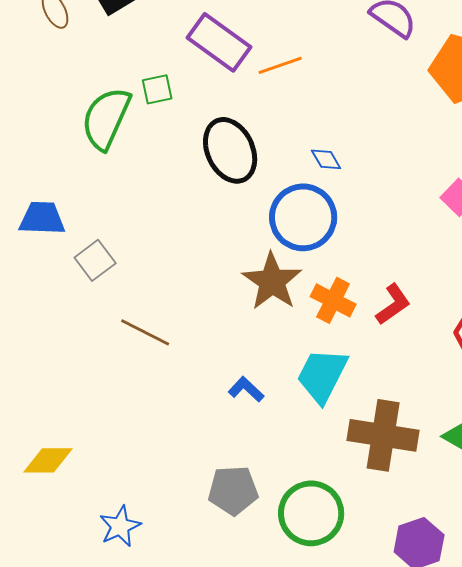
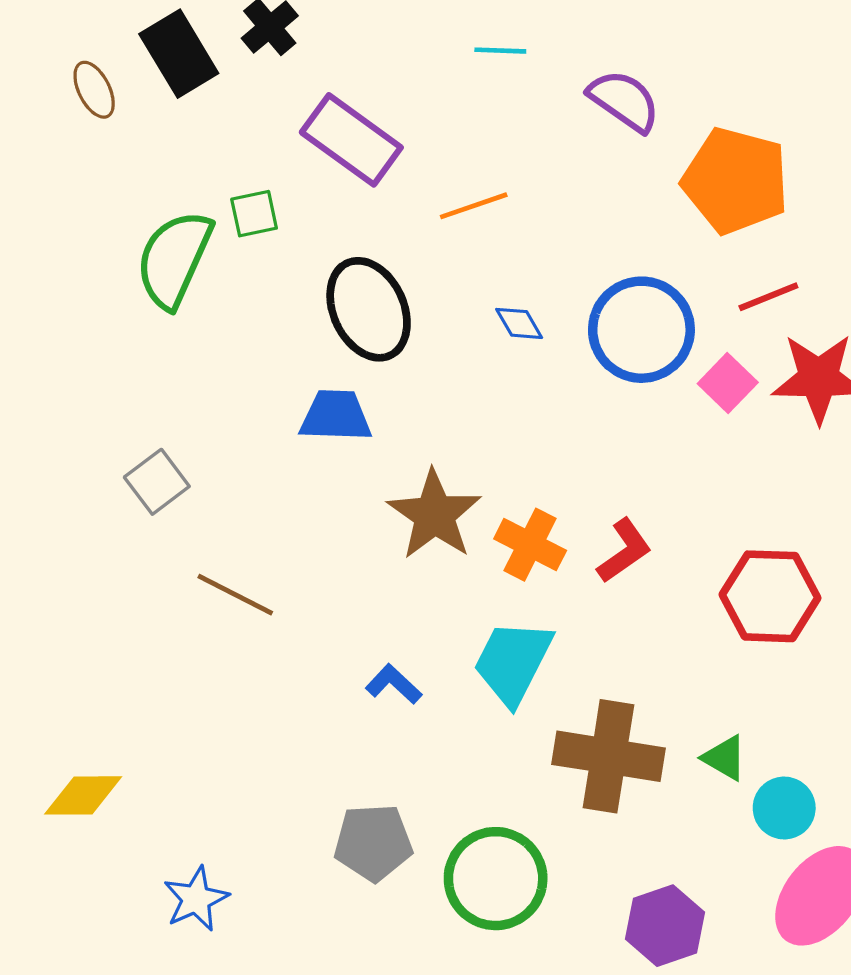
orange line: (280, 65) -> (474, 206), moved
blue circle: (303, 217) -> (641, 330), moved
blue trapezoid: (42, 218) -> (336, 416), moved

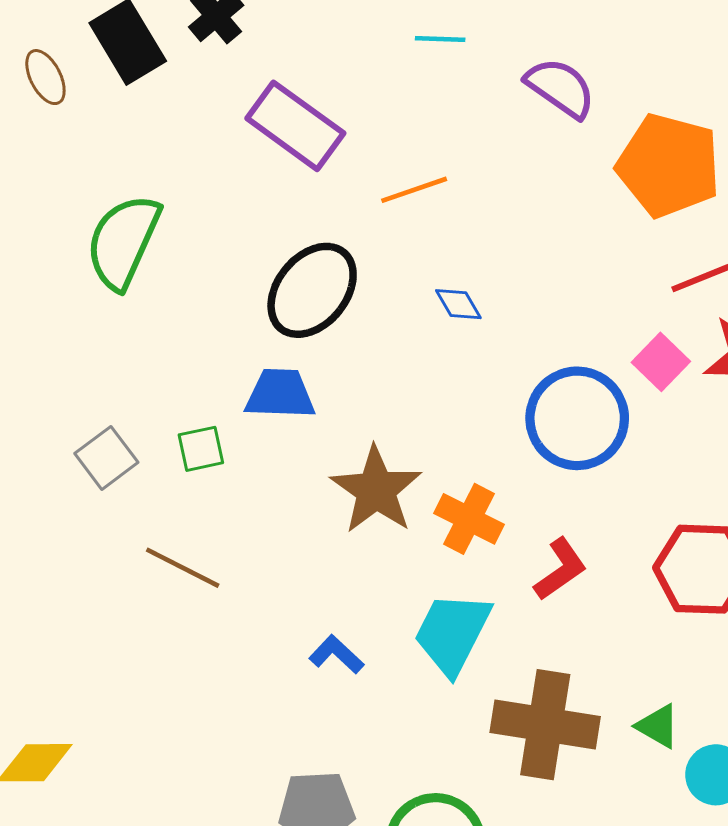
green square: (254, 214) -> (201, 449), moved
black ellipse: (369, 309) -> (312, 290), turned 64
blue circle: (641, 330) -> (577, 418), moved
red L-shape: (624, 551) -> (560, 569), moved

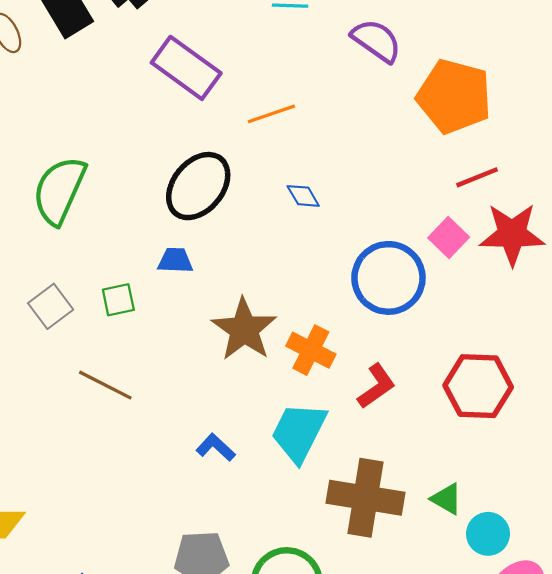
green semicircle: (123, 242) -> (59, 190), moved
blue trapezoid: (280, 394) -> (175, 260), size x0.7

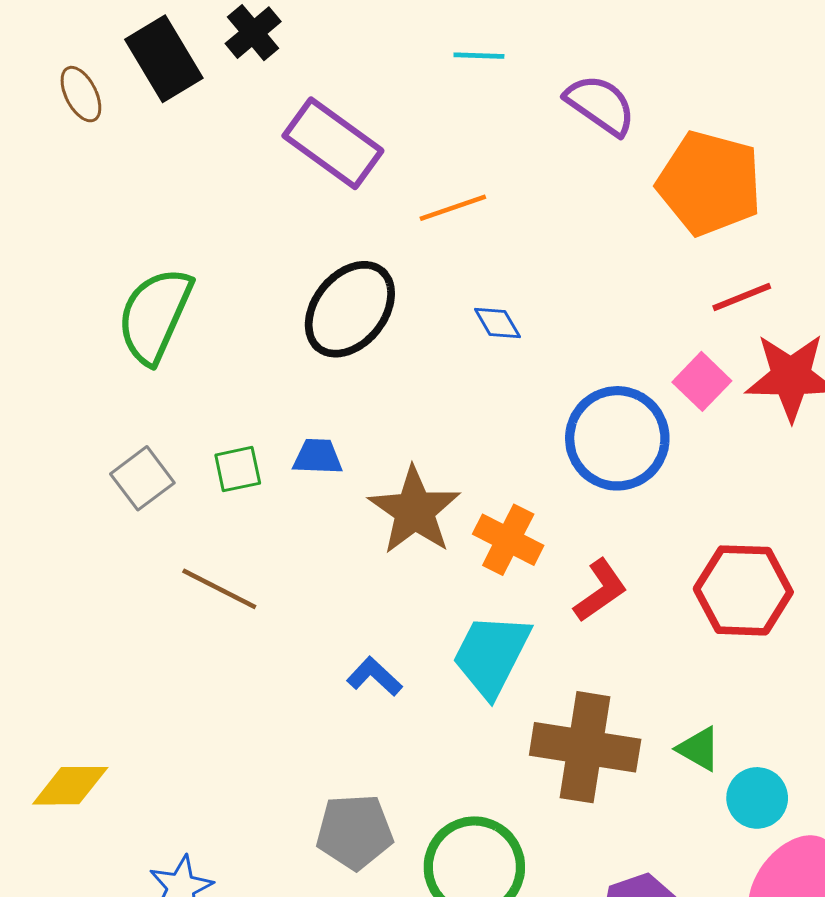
blue trapezoid: (175, 260) -> (318, 457), moved

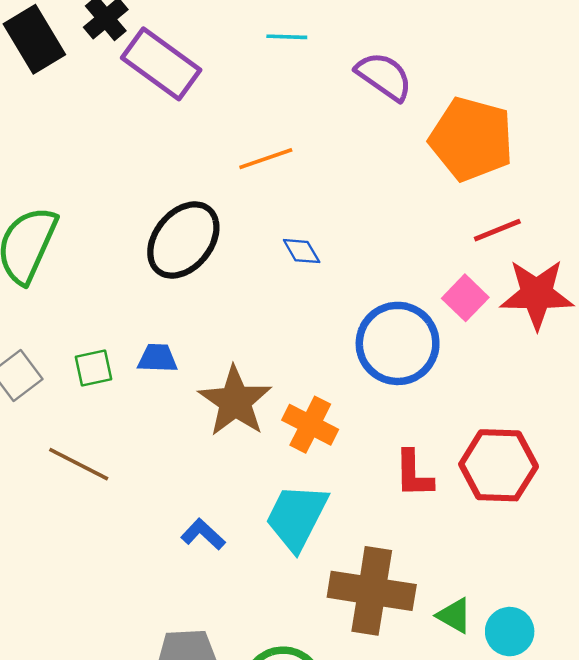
purple rectangle: (333, 143) -> (161, 64), moved
red L-shape: (600, 590) -> (414, 474), moved, turned 124
green triangle: (699, 749) -> (454, 616), moved

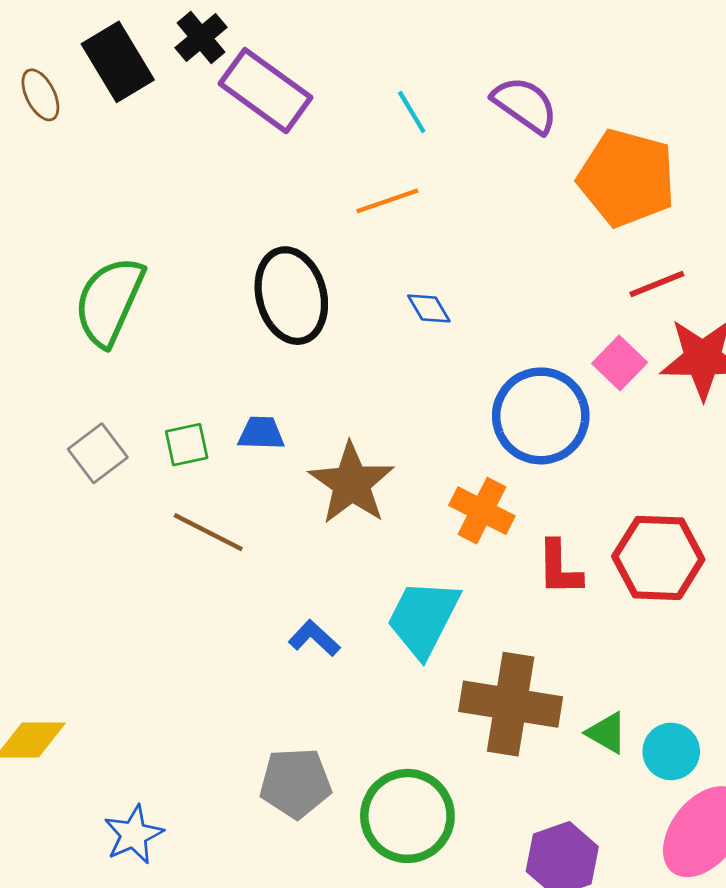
cyan line: (287, 37) -> (412, 112), moved, turned 57
black ellipse: (183, 240) -> (291, 296), turned -54
orange cross: (310, 425) -> (482, 511), moved
brown line: (79, 464) -> (208, 532), moved

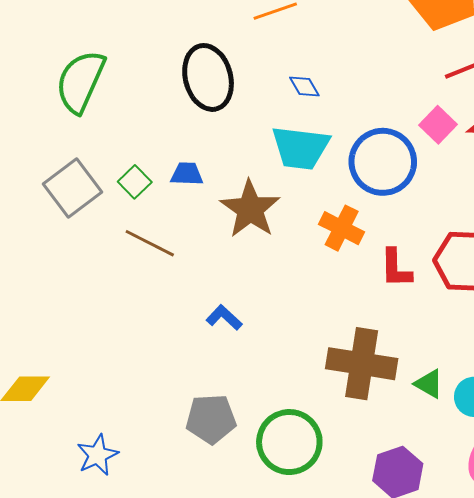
green square: (187, 445) -> (135, 182), turned -32
gray square: (98, 453) -> (72, 188), size x1.4
cyan trapezoid: (423, 618) -> (300, 148), moved, turned -110

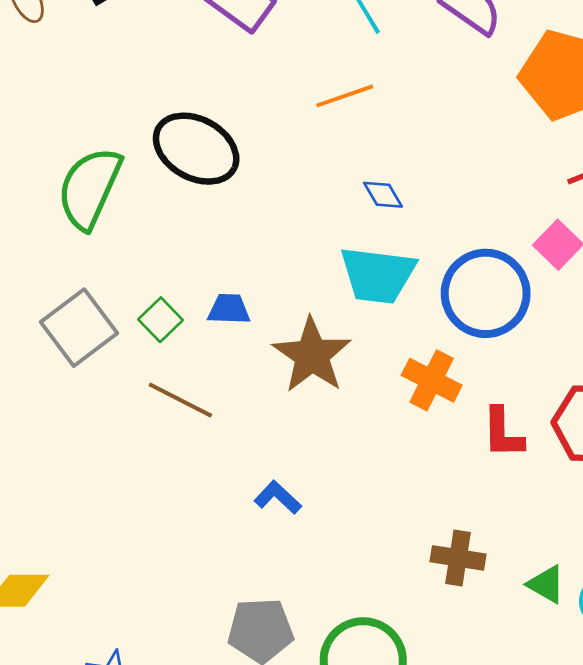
black ellipse: (208, 77) -> (196, 149), moved, turned -46
brown cross: (362, 364) -> (458, 558), size x0.6

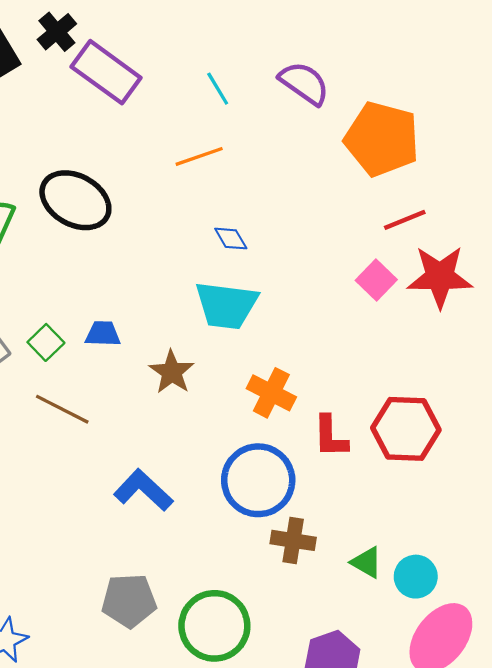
blue circle: (486, 293) -> (258, 480), moved
brown star: (312, 355) -> (172, 372), size x0.7
blue L-shape: (278, 497) -> (143, 490), size x1.5

